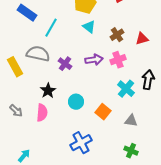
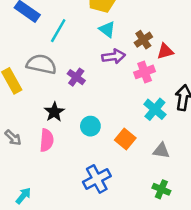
red triangle: (142, 39) -> (165, 51), moved
purple arrow: (94, 60) -> (114, 56), moved

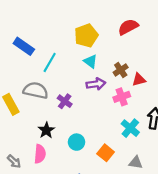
gray arrow: (13, 138) -> (14, 161), moved

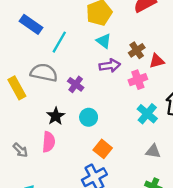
cyan circle: (77, 142) -> (89, 117), moved
orange square: (106, 153) -> (103, 149), moved

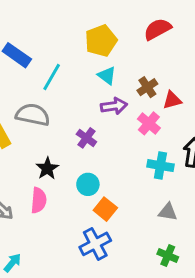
pink cross: (138, 80) -> (149, 123), turned -30
purple cross: (76, 84) -> (86, 138), moved
cyan cross: (147, 114) -> (160, 166), turned -30
cyan circle: (89, 117) -> (88, 184), moved

